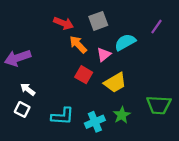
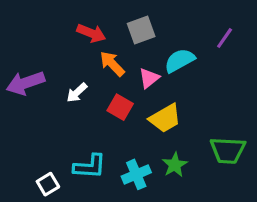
white arrow: (28, 89) -> (77, 93), moved, turned -80
white square: (22, 109) -> (48, 184), moved, turned 32

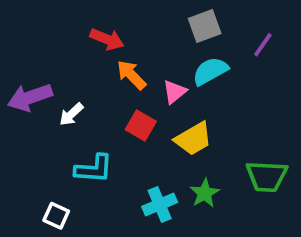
gray square: (141, 30) -> (205, 26), moved
white arrow: (77, 93) -> (71, 114), moved
cyan L-shape: (90, 166) -> (94, 169), moved
white square: (48, 184) -> (56, 216), turned -35

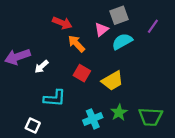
pink triangle: (175, 92) -> (101, 29), moved
green trapezoid: (267, 176) -> (151, 117), moved

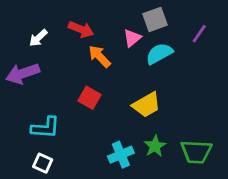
white arrow: (41, 67) -> (38, 38), moved
red square: (82, 73) -> (90, 98), moved
cyan L-shape: (55, 98) -> (45, 128), moved

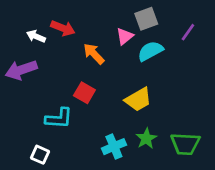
red arrow: (81, 29) -> (63, 28), moved
white arrow: (38, 38) -> (36, 36), turned 66
cyan L-shape: (45, 128) -> (59, 118), moved

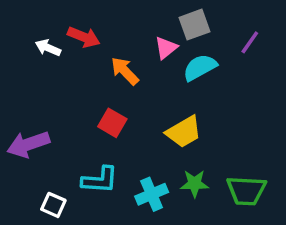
purple arrow: (21, 70) -> (28, 144), moved
cyan L-shape: (59, 118) -> (100, 180), moved
green star: (146, 139) -> (194, 184), turned 30

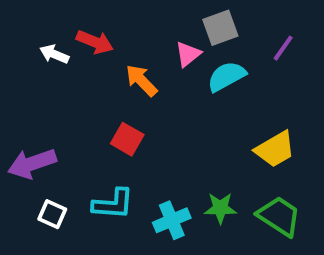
yellow trapezoid: (184, 132) -> (275, 149), moved
green trapezoid: (246, 191) -> (279, 216), turned -150
white square: (53, 205) -> (52, 214), moved

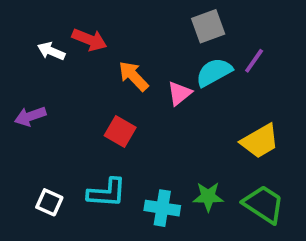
purple line: (283, 48) -> (254, 61), moved
pink triangle: (188, 54) -> (179, 93), moved
purple arrow: (32, 163) -> (30, 116), moved, size x0.7
cyan cross: (172, 220) -> (162, 208), turned 32

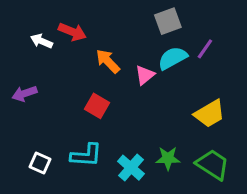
cyan cross: (162, 208) -> (131, 168), turned 32

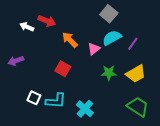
gray square: (168, 21) -> (109, 14), turned -30
purple line: (205, 49) -> (133, 44), moved
green star: (168, 158) -> (109, 73), moved
white square: (40, 163) -> (34, 98), moved

